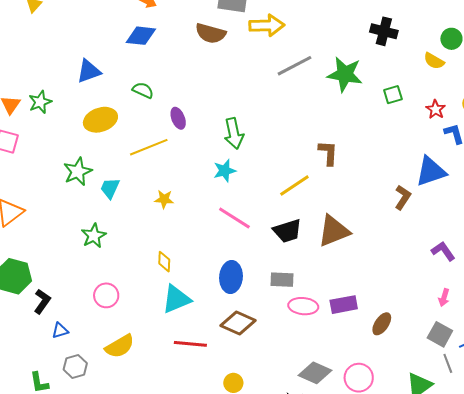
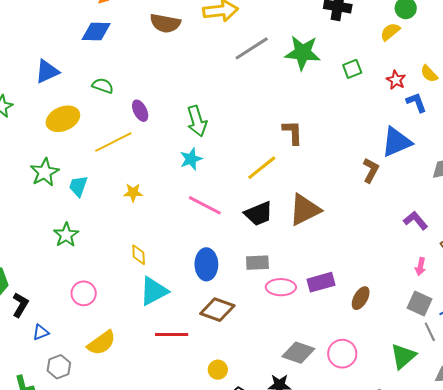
yellow semicircle: (434, 61) -> (390, 32), turned 115

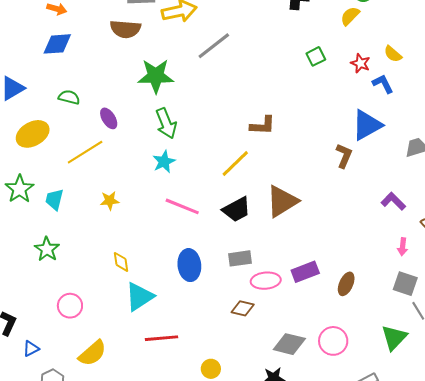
green star: (303, 53) -> (156, 76), moved
brown L-shape: (293, 132) -> (263, 125), turned 100
brown diamond: (217, 310) -> (243, 308), moved, size x0.7

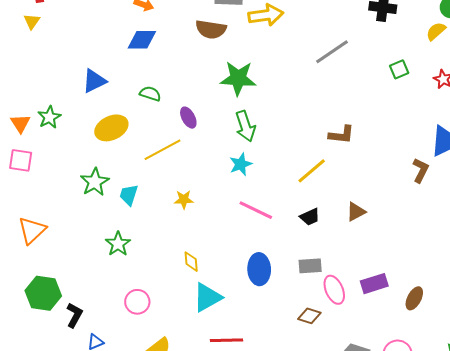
gray line: (214, 46) -> (332, 52), moved
brown triangle: (282, 201) -> (356, 212), size x0.6
black trapezoid: (237, 210) -> (310, 217), size x0.7
pink ellipse: (266, 281) -> (334, 290), turned 68

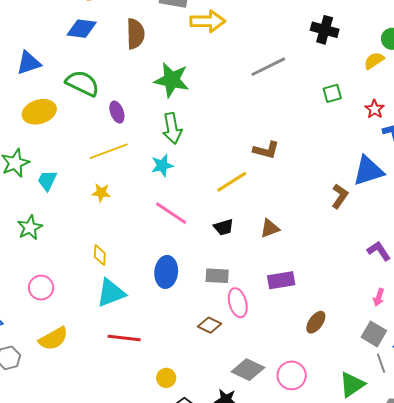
brown semicircle: (211, 29) -> (135, 34), moved, turned -108
green semicircle: (150, 94) -> (82, 83), size x1.6
yellow line: (163, 150) -> (109, 151), moved
purple rectangle: (374, 284) -> (281, 280), moved

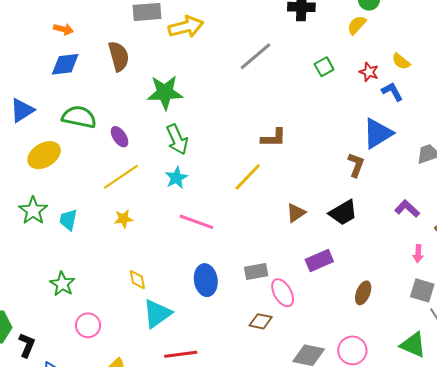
black trapezoid: (224, 227) -> (343, 213), moved, size x1.4
green star: (30, 228) -> (62, 284), moved
green triangle: (352, 385) -> (413, 345), turned -48

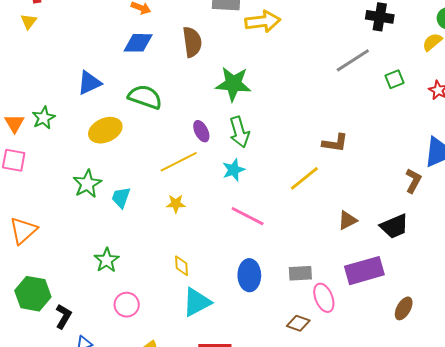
gray line: (256, 56) -> (353, 60), moved
purple ellipse: (120, 137) -> (201, 131), moved
purple rectangle: (319, 261) -> (364, 271), size x1.4

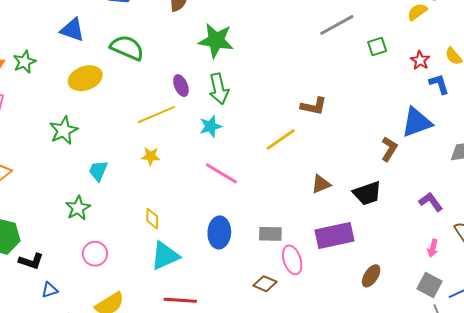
blue triangle: (89, 83) -> (72, 30), turned 40
cyan trapezoid: (121, 197) -> (98, 171), moved
black L-shape: (63, 316) -> (31, 261), turned 75

